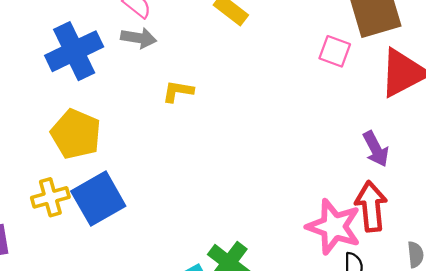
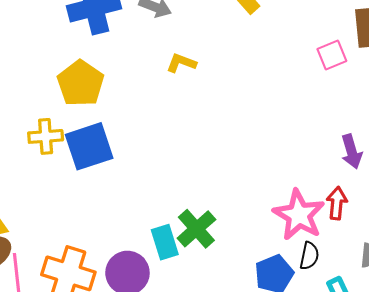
pink square: (335, 51) -> (332, 55), turned 36
red arrow: (371, 206) -> (337, 203), size x0.7

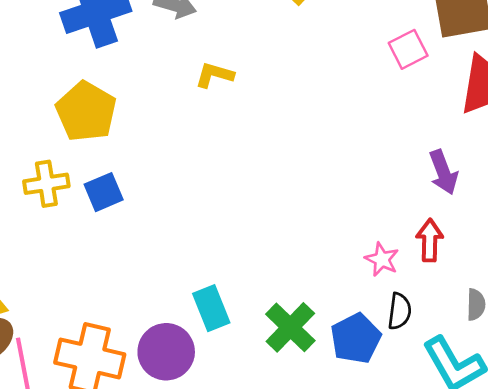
blue square: (89, 146) -> (104, 192), size x0.6
pink star: (299, 215) -> (382, 259), size x0.5
green cross: (196, 229) -> (290, 327), moved

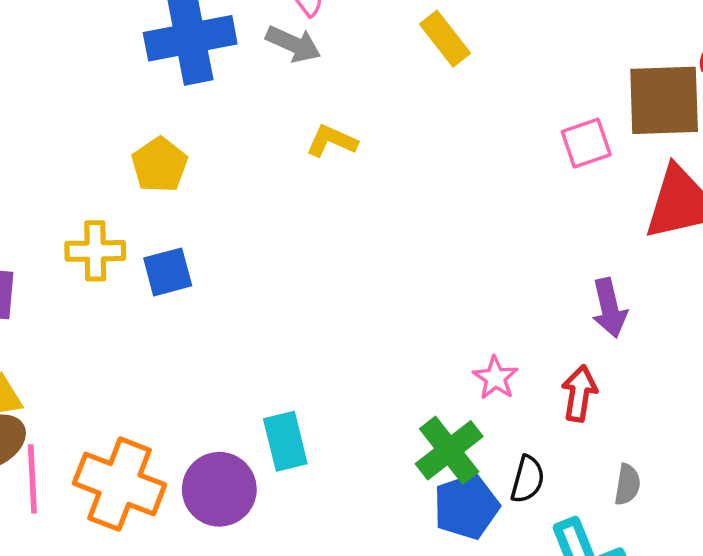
yellow pentagon: (86, 112) -> (160, 165), size x0.7
pink star: (382, 259) -> (495, 378), moved
green cross: (290, 327) -> (449, 450), moved

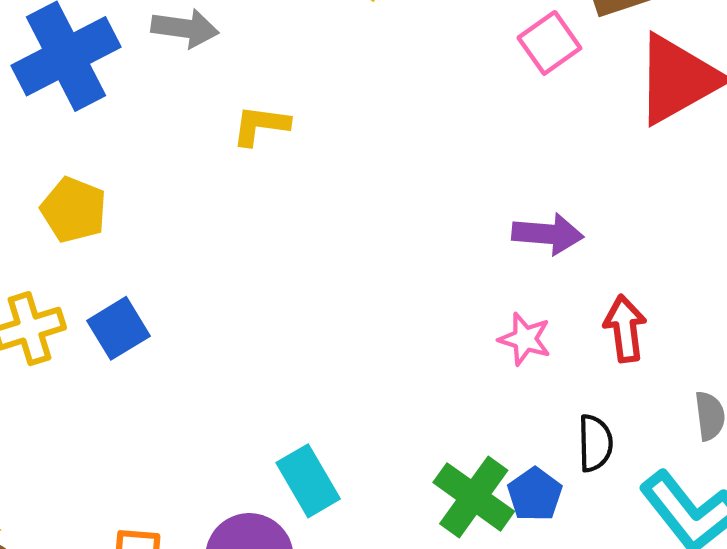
purple arrow: (609, 308) -> (548, 234), moved, turned -56
green cross: (449, 450) -> (474, 497), moved
blue pentagon: (466, 506) -> (535, 494), size x0.7

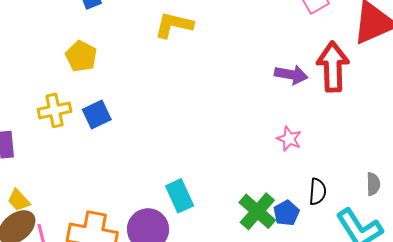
yellow L-shape: (261, 125) -> (174, 25), size x1.4
purple arrow: (548, 234) -> (291, 75), moved
red arrow: (625, 329) -> (333, 67), moved, size x1.6

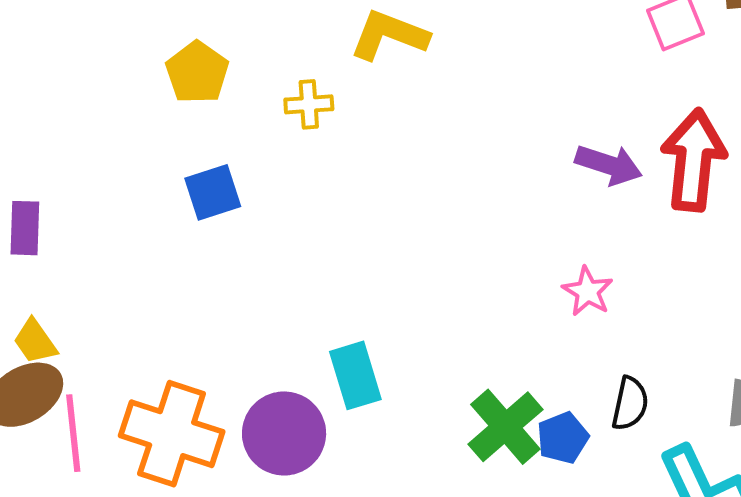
yellow cross: (55, 110) -> (309, 104), moved, size x0.7

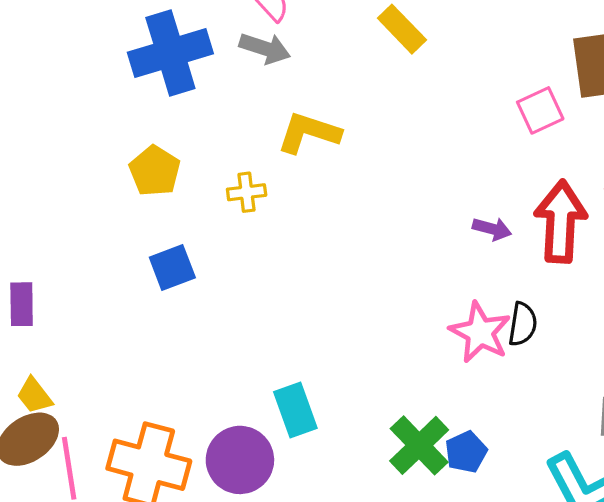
purple arrow: (609, 165) -> (492, 229), size x0.7
pink star: (588, 291) -> (480, 332), size x1.5
black semicircle: (630, 404) -> (523, 324), moved

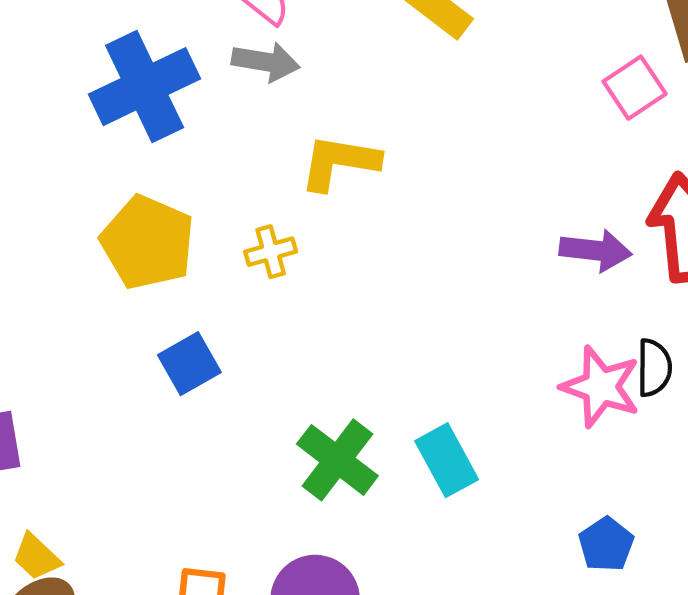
yellow pentagon: (155, 171) -> (148, 242), size x1.4
purple arrow: (492, 229) -> (596, 250), size x1.4
cyan rectangle: (295, 410) -> (447, 460), moved
green cross: (419, 445) -> (337, 460), moved

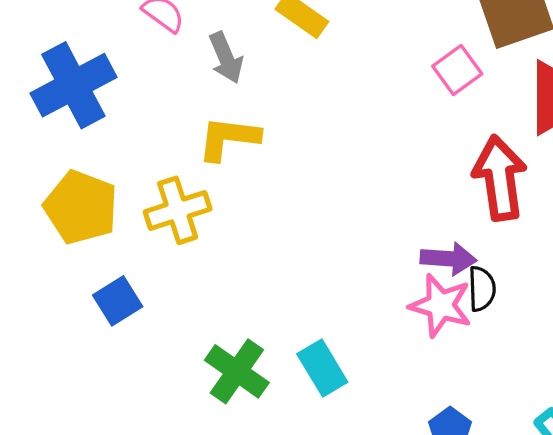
gray arrow: (266, 62) -> (226, 58), moved, turned 60
purple arrow: (596, 250) -> (448, 259), moved
yellow cross: (271, 252) -> (178, 210), size x1.6

